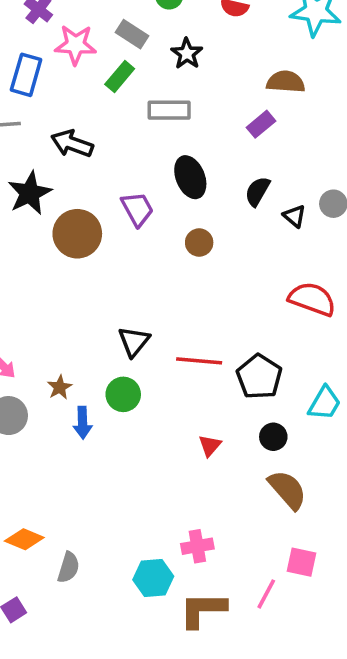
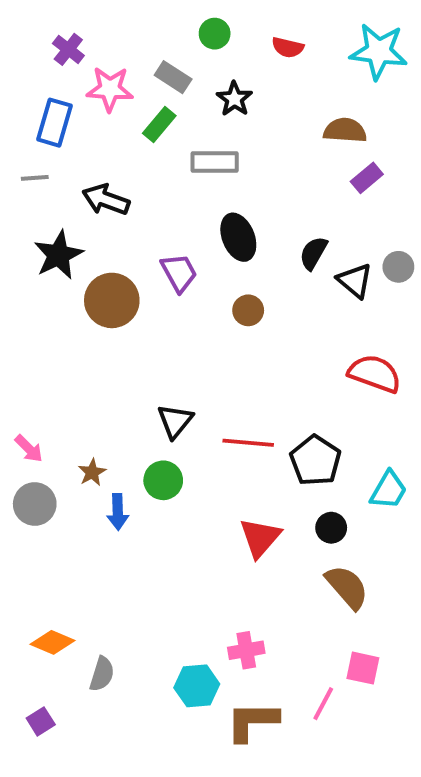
purple rectangle: (261, 124) -> (367, 178), moved
black triangle: (294, 216) -> (355, 281), size x1.4
red triangle: (210, 446) -> (260, 538), size x1.6

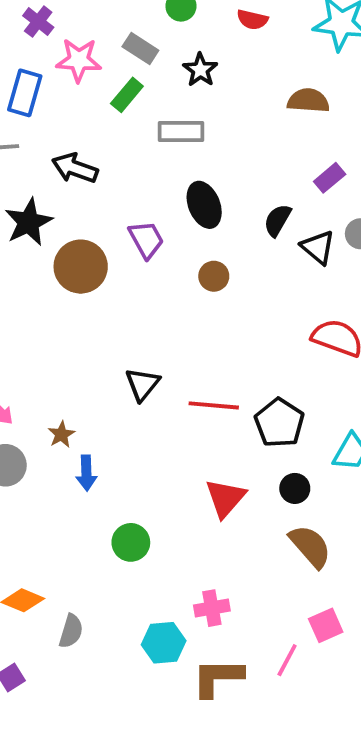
purple rectangle: (367, 178) -> (330, 178), moved
green circle: (163, 480) -> (131, 542), moved
pink square: (363, 668) -> (326, 625), turned -36

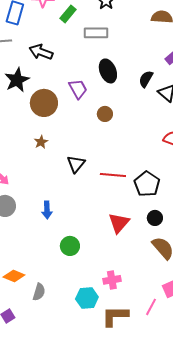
brown circle: (214, 276) -> (105, 114), moved
brown star: (61, 434) -> (41, 142), moved

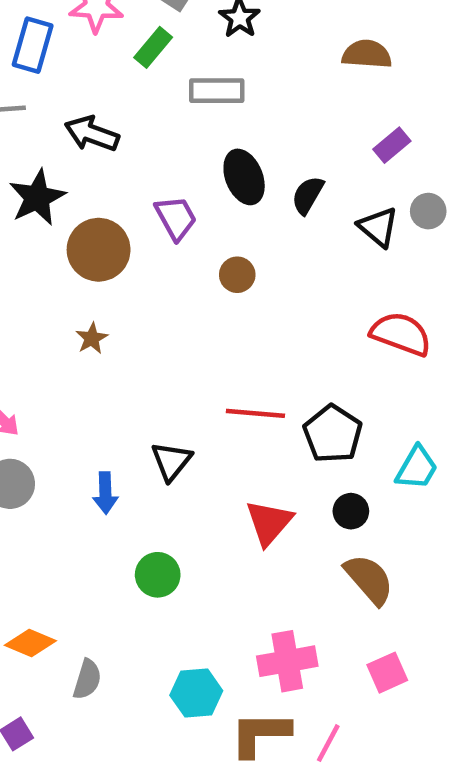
black semicircle: (146, 79) -> (308, 195), moved
black triangle: (76, 164) -> (171, 461), moved
pink cross: (112, 280) -> (287, 661), moved, size x1.4
pink line: (151, 307) -> (328, 743), moved

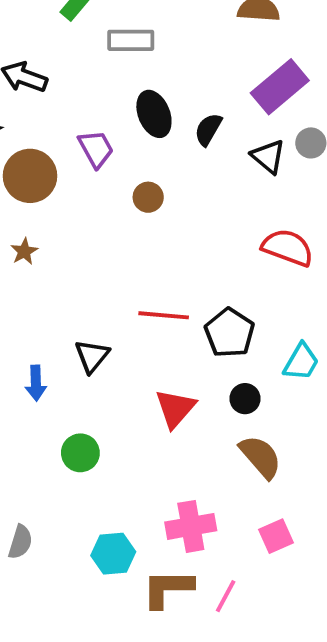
purple rectangle: (392, 145) -> (280, 87), size x1.8

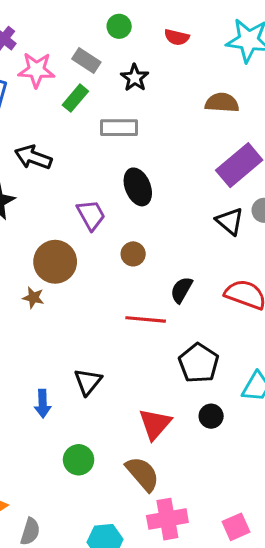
black semicircle: (208, 129) -> (181, 290), moved
brown circle: (30, 176) -> (55, 262), moved
brown star: (24, 251) -> (33, 298), turned -30
red line: (164, 315) -> (146, 319), moved
brown semicircle: (260, 457) -> (142, 474), moved

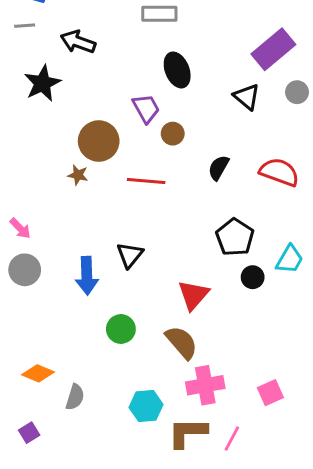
purple trapezoid: (91, 215) -> (146, 108), moved
black triangle: (230, 221) -> (247, 97), moved
red line: (146, 319) -> (146, 181), moved
blue arrow: (43, 404) -> (87, 276), size x1.4
black circle: (211, 416) -> (253, 277), moved

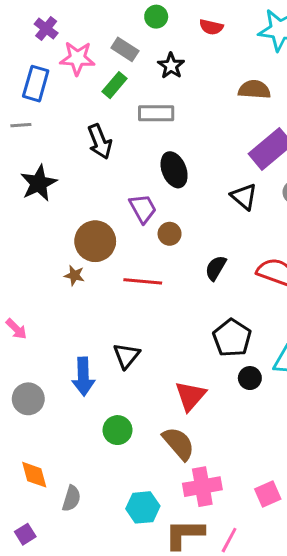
black arrow: (78, 42) -> (100, 142), moved, turned -132
gray circle: (25, 270) -> (28, 399), moved
orange diamond: (38, 373) -> (34, 475), turned 52

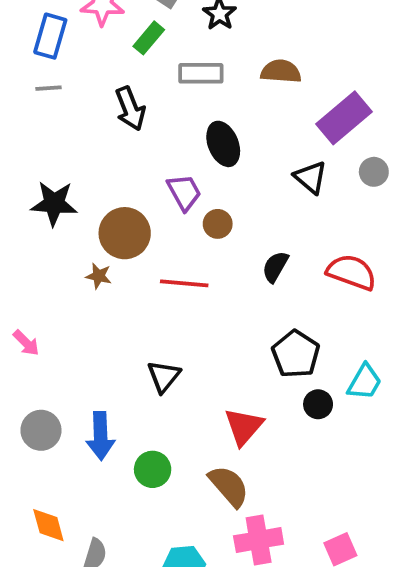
brown semicircle: (254, 89) -> (281, 71), moved
gray line: (21, 125) -> (48, 88), moved
black star: (39, 183) -> (54, 203), moved, turned 30
blue arrow: (83, 377) -> (100, 436), moved

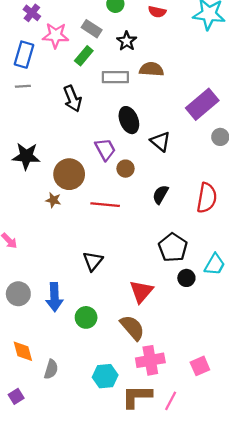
brown semicircle: (281, 71) -> (151, 69), moved
black triangle: (311, 177) -> (160, 141), moved
red semicircle: (352, 272) -> (207, 198), turned 80

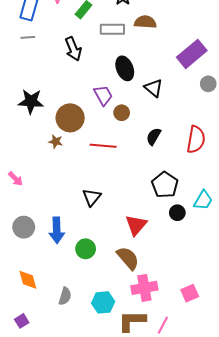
gray semicircle: (51, 369) -> (65, 296), moved

